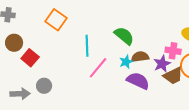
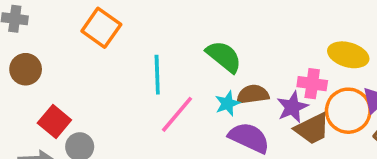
red square: (30, 58) -> (54, 121), moved

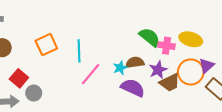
orange square: (101, 28) -> (46, 45), moved, turned 30
green semicircle: (224, 57) -> (150, 37), moved
pink cross: (312, 84) -> (167, 46), moved

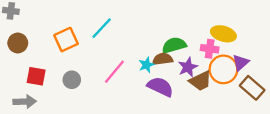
green semicircle: (150, 37) -> (174, 45), moved, turned -55
pink cross: (167, 46) -> (210, 49), moved
cyan line: (79, 51) -> (102, 28), moved, turned 45
red square: (19, 78) -> (36, 76), turned -30
gray circle: (34, 93) -> (72, 80), moved

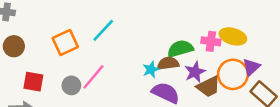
pink cross: (210, 49) -> (211, 41), moved
pink line: (114, 72) -> (93, 77), moved

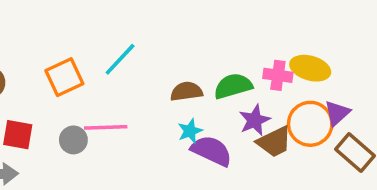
brown semicircle: (168, 63) -> (186, 92), moved
cyan star: (151, 69) -> (190, 131), moved
pink line: (93, 77) -> (106, 127), turned 48

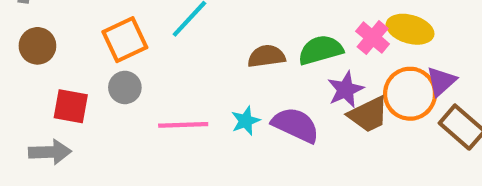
pink cross: (278, 75) -> (373, 38), turned 32
pink line: (106, 127) -> (183, 125), moved
cyan star: (190, 131) -> (246, 121), moved
gray circle: (73, 140) -> (125, 87), moved

